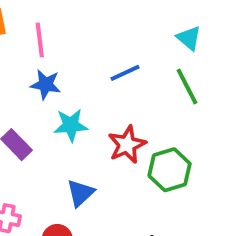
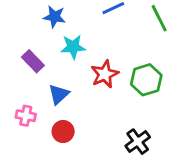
red star: (127, 145) -> (105, 74), moved
blue triangle: (80, 193) -> (59, 94), moved

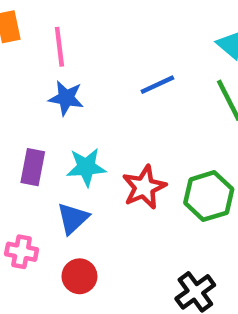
cyan star: (73, 47) -> (86, 167), moved
purple rectangle: (33, 61) -> (33, 167), turned 55

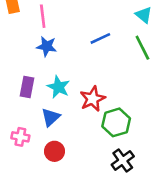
cyan star: (86, 167) -> (58, 87), turned 30
green hexagon: (209, 196) -> (116, 122), moved

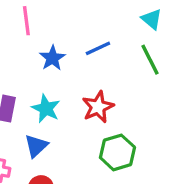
blue star: (47, 46) -> (52, 58), moved, turned 30
red star: (93, 99) -> (98, 107), moved

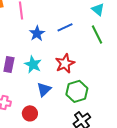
blue triangle: (36, 146) -> (44, 89), moved

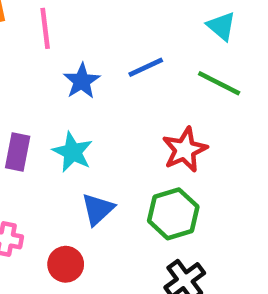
green line: (97, 34) -> (219, 83), turned -36
red star: (65, 63) -> (185, 150), moved

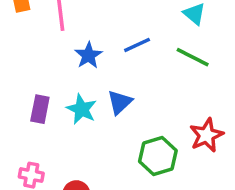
red star: (185, 150) -> (206, 135), moved
blue triangle: (98, 209) -> (120, 102), moved

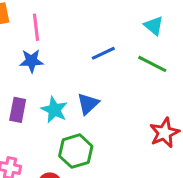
blue star: (88, 55) -> (31, 61), moved, turned 30
green hexagon: (158, 156) -> (76, 151), moved

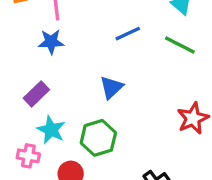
purple rectangle: (18, 110) -> (36, 94), turned 35
cyan star: (54, 110) -> (51, 130), moved

